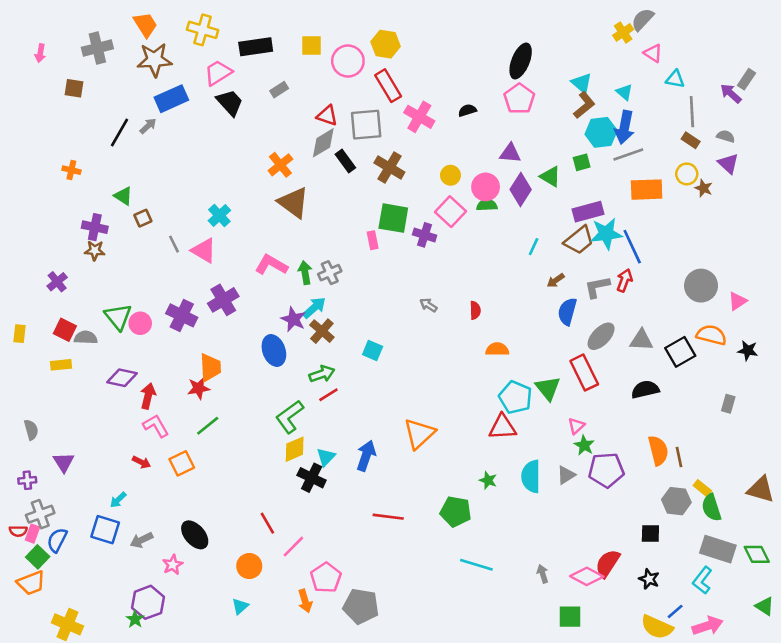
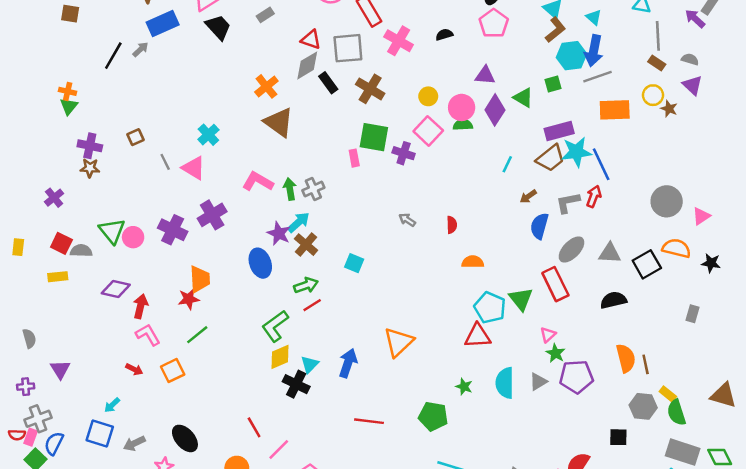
green triangle: (123, 196) -> (69, 106), moved, turned 36

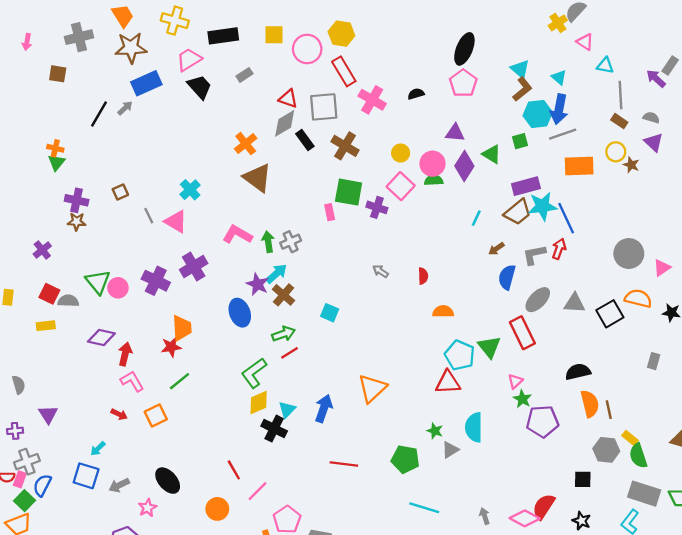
black semicircle: (613, 300) -> (578, 372), moved
gray triangle: (538, 382) -> (450, 450), moved

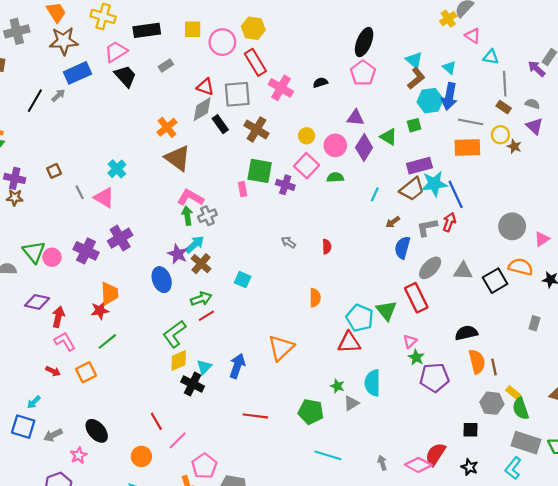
gray line: (563, 134) -> (471, 122), moved, turned 30
green semicircle: (434, 180) -> (335, 177), moved
pink L-shape: (237, 235) -> (190, 198), moved
orange semicircle: (443, 311) -> (315, 298), moved, turned 90

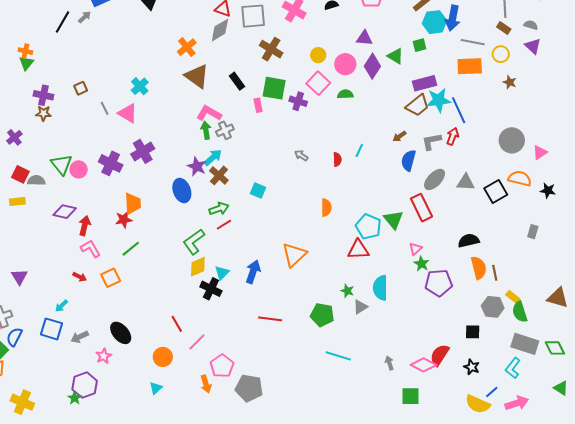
black rectangle: (220, 124) -> (237, 81), moved
brown star: (514, 146) -> (510, 82), moved
cyan line: (375, 194) -> (359, 150), moved

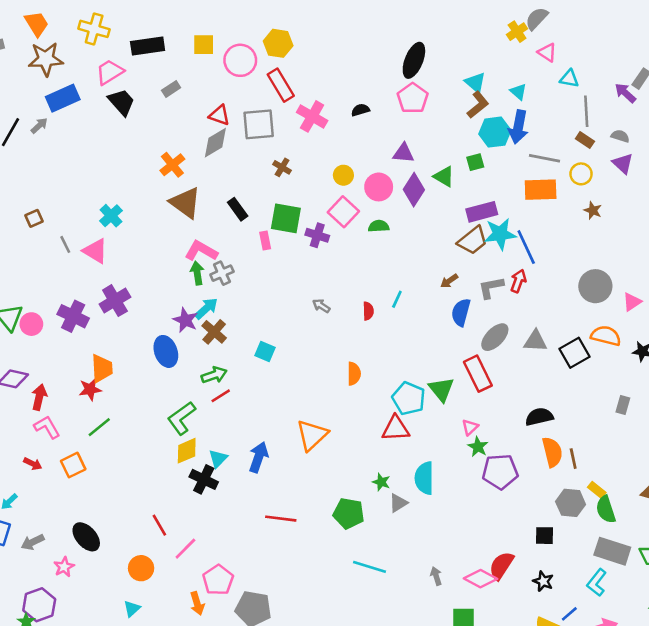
brown cross: (271, 49) -> (282, 167), size x0.6

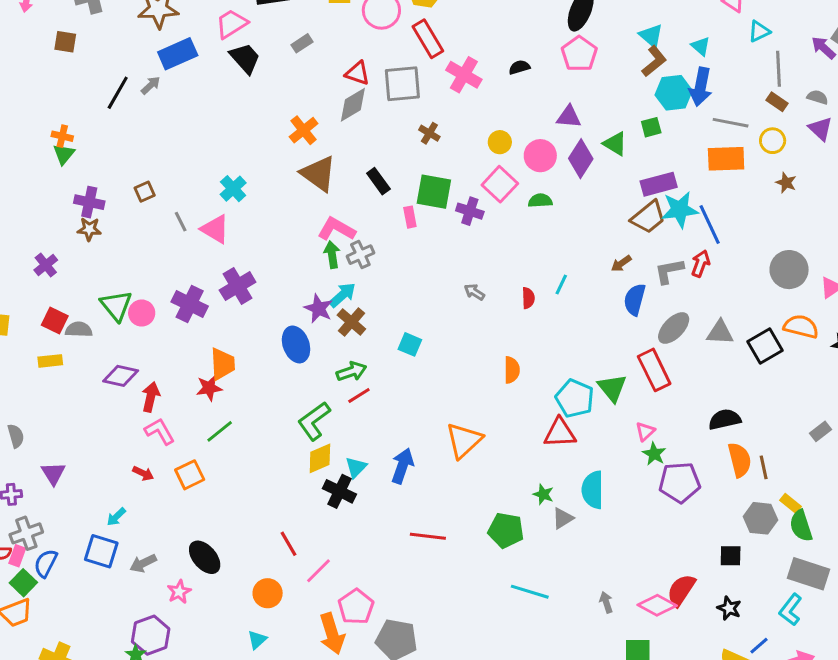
cyan triangle: (569, 79) -> (759, 31), turned -36
gray rectangle: (623, 405) -> (820, 431), moved, turned 36
orange arrow: (197, 603) -> (332, 634), size x1.5

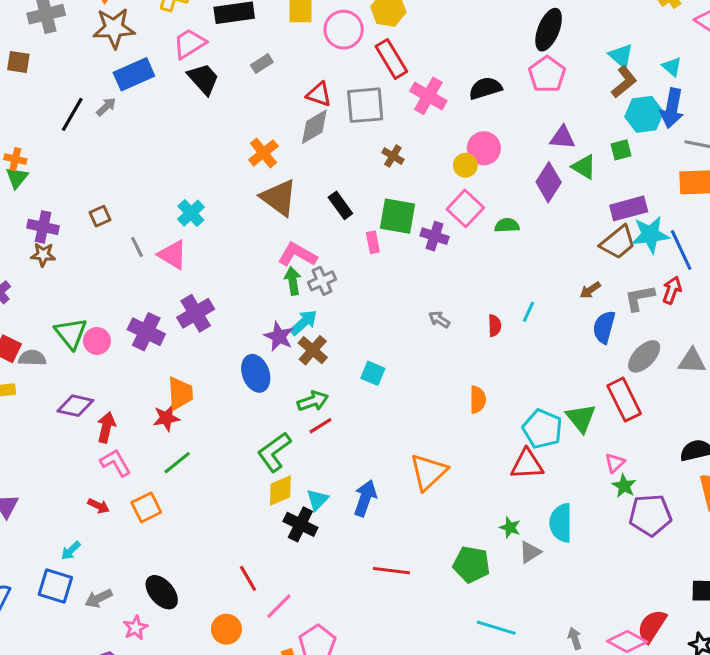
black semicircle: (519, 67) -> (485, 88), size x1.5
purple triangle: (569, 117) -> (562, 138), moved
pink circle: (540, 156) -> (484, 148), moved

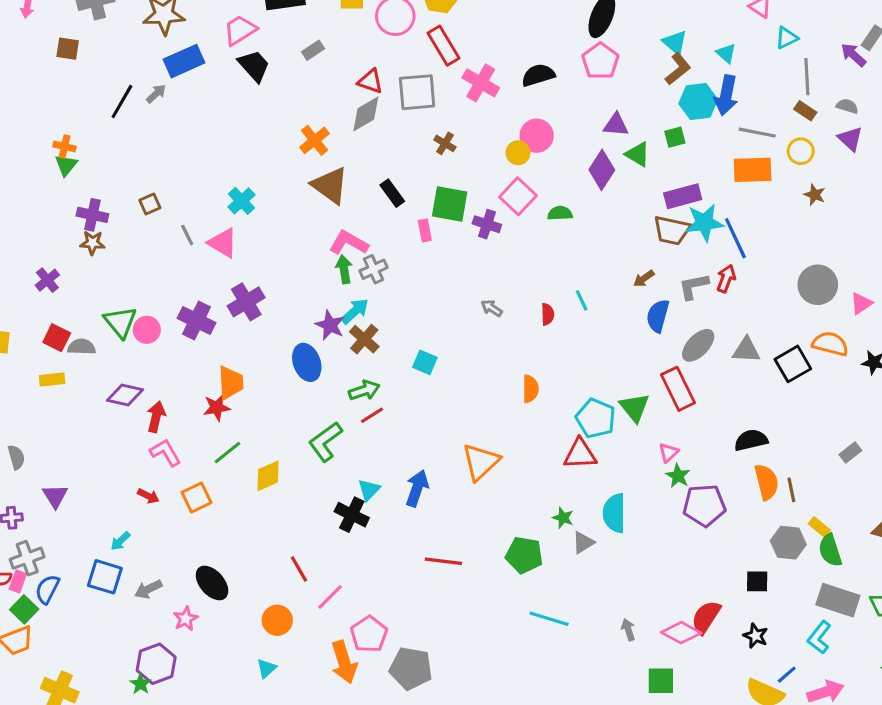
brown trapezoid: (618, 242) -> (672, 230), turned 51
cyan line: (529, 312) -> (582, 300), turned -50
yellow diamond: (280, 490) -> (268, 476), moved

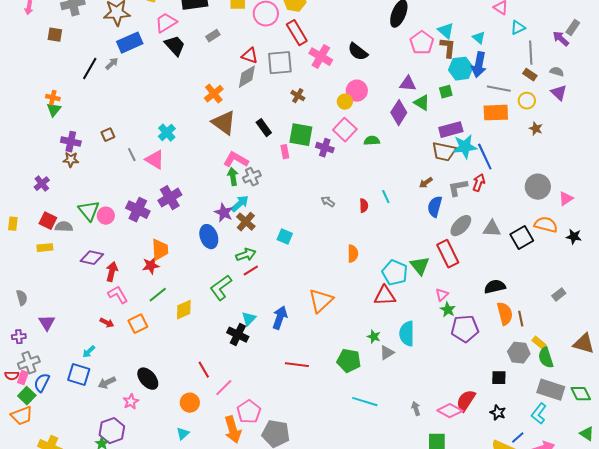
pink pentagon: (600, 61) -> (422, 43), moved
brown L-shape: (678, 69) -> (448, 48), turned -45
black semicircle: (538, 75) -> (358, 52), turned -125

